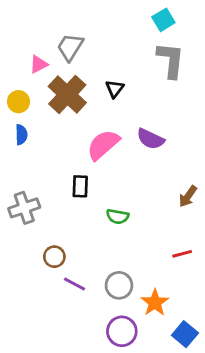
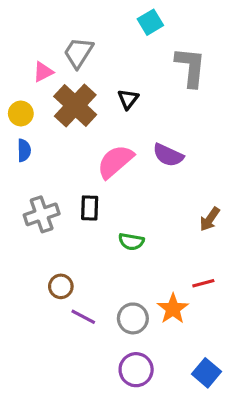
cyan square: (163, 20) -> (150, 22), moved
gray cross: (24, 208) -> (42, 214), moved
orange star: (155, 303) -> (173, 309), moved

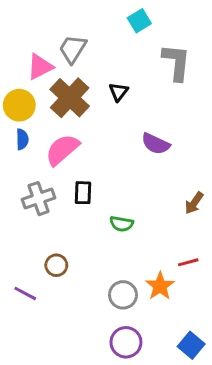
pink triangle: (43, 72) -> (40, 67), size x1.4
yellow circle: (21, 113) -> (19, 105), size x1.4
pink semicircle: (115, 162) -> (62, 150), moved
purple line: (83, 317) -> (25, 293), moved

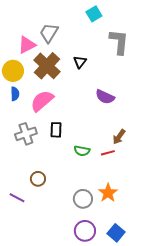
brown arrow: (194, 203) -> (119, 137), moved
red line: (188, 262) -> (108, 153), moved
blue square: (191, 345) -> (116, 233), moved

